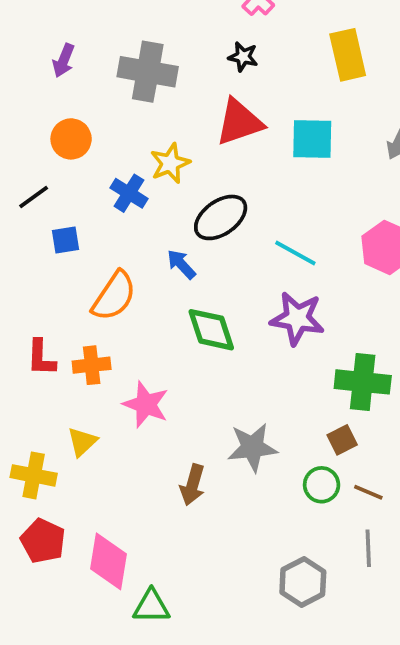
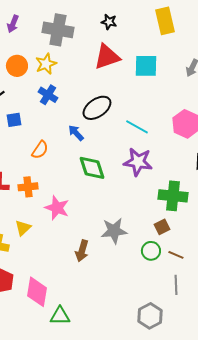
yellow star: (170, 163) -> (46, 64), moved
orange semicircle: (114, 296) -> (40, 150), size x0.7
gray hexagon: (303, 582) -> (150, 316), moved

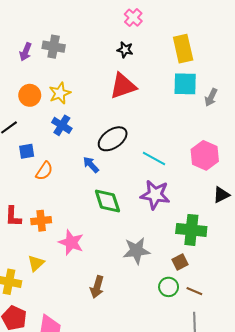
gray cross: (58, 30) -> (54, 47), moved, size x0.7
cyan square: (146, 66) -> (185, 84), moved
orange semicircle: (40, 150) -> (44, 171), moved
gray star: (114, 231) -> (136, 251), moved

